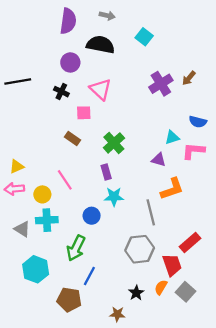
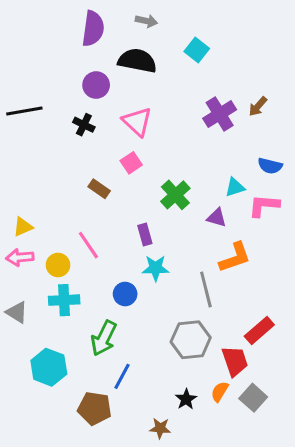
pink square: (84, 113) -> (131, 163), moved, turned -32
green cross: (114, 143) -> (175, 195), moved
gray triangle: (22, 229) -> (17, 312), moved

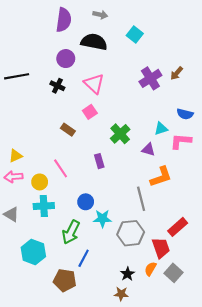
cyan star: (156, 268) -> (102, 219), moved
brown star: (160, 428) -> (121, 294), moved

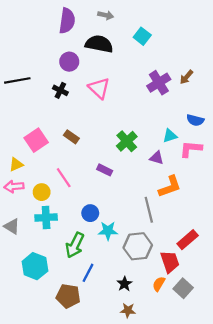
pink square: (90, 112) -> (36, 140), moved, size x1.5
purple rectangle: (99, 161) -> (105, 170), turned -48
black star: (127, 274) -> (125, 284), moved

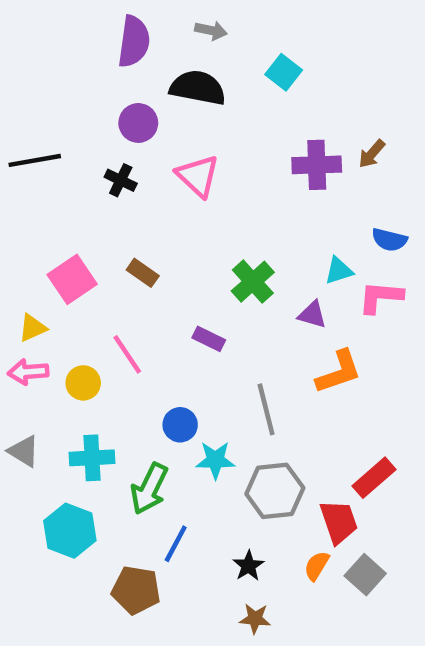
purple cross: (159, 83) -> (317, 165), turned 30
gray line: (149, 210) -> (266, 409), moved
cyan cross: (46, 218) -> (92, 458), moved

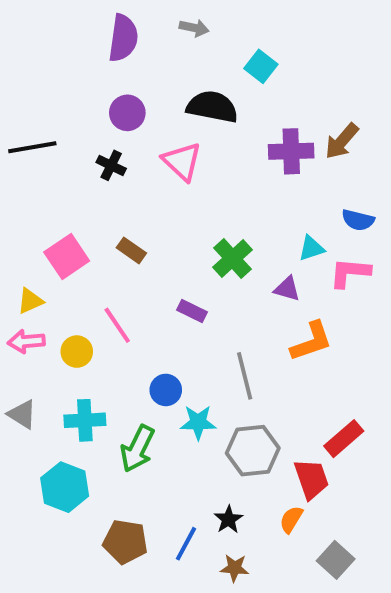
black semicircle: (198, 88) -> (212, 107), moved
brown arrow: (372, 154) -> (342, 141), size x1.4
blue line: (176, 544) -> (186, 544), moved
gray square: (365, 575) -> (336, 560), moved

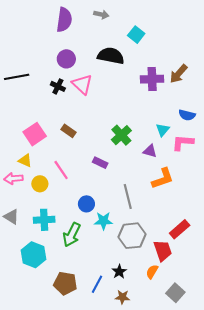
pink triangle: (182, 161) -> (82, 84), moved
cyan triangle: (311, 248) -> (163, 130), turned -32
yellow triangle: (30, 301) -> (25, 161), moved, turned 48

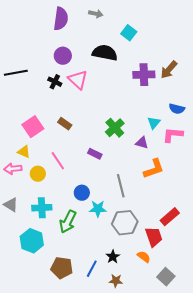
orange semicircle: (152, 272) -> (144, 257), turned 96

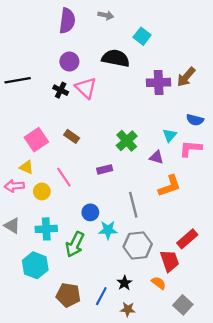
purple rectangle: (95, 154) -> (105, 169), turned -40

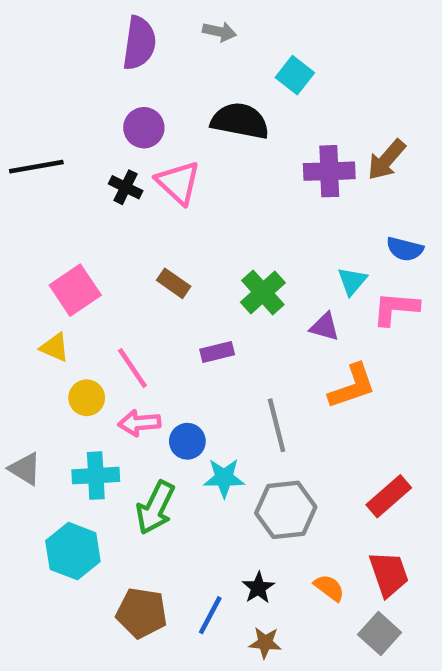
brown rectangle: (72, 136) -> (174, 283), moved
pink arrow: (14, 186) -> (139, 423), moved
red trapezoid: (170, 261) -> (389, 574), moved

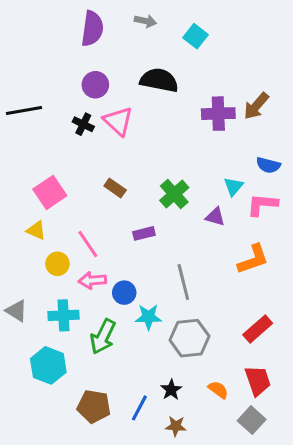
cyan square: (295, 75) -> (196, 36), moved
orange L-shape: (352, 386) -> (253, 259), moved

